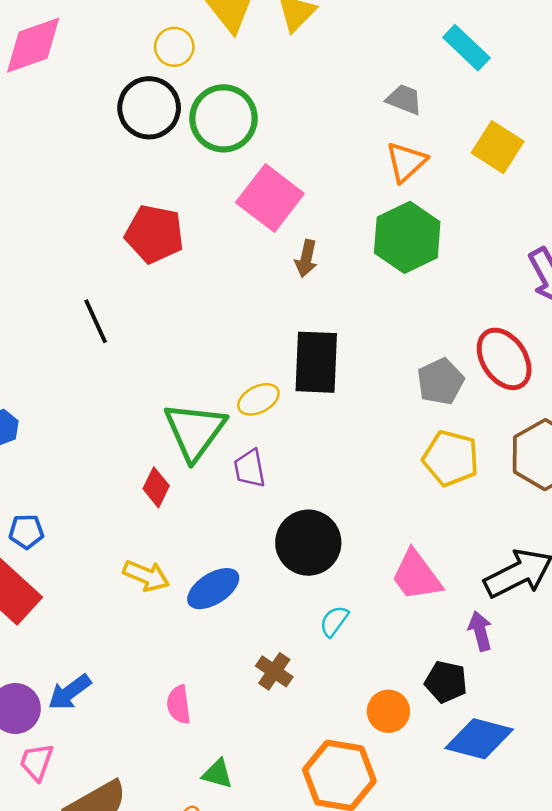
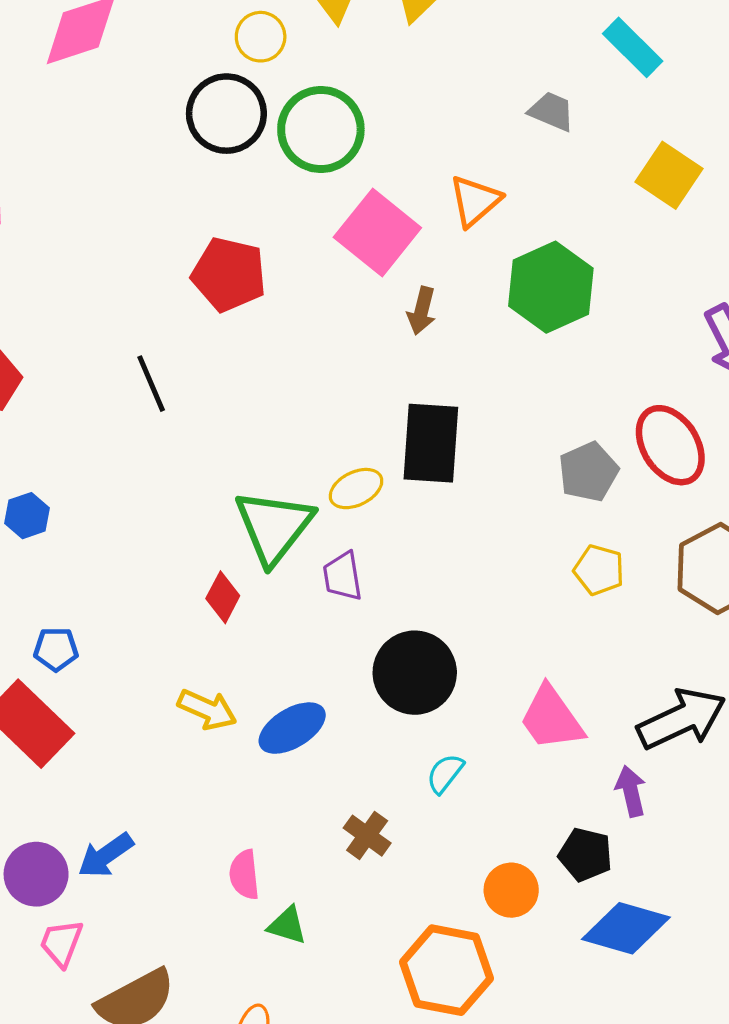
orange triangle: (406, 162) -> (475, 201), moved
yellow pentagon: (451, 458) -> (599, 570), size x0.7
green triangle: (217, 774) -> (287, 925), moved

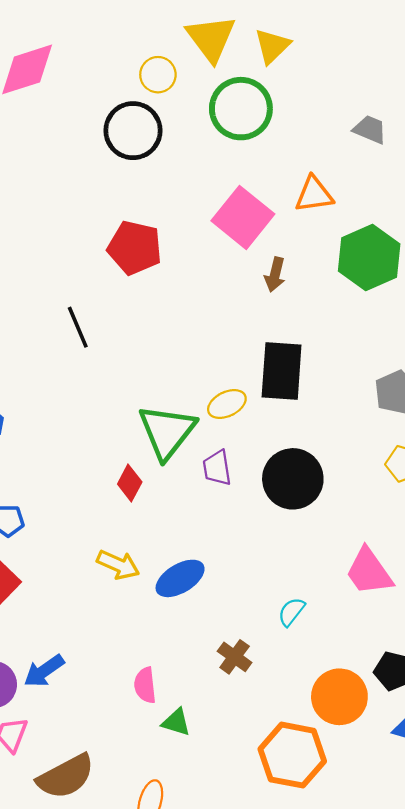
green circle: (321, 130) -> (241, 109), moved
orange triangle: (475, 201) -> (314, 195), turned 33
black circle: (415, 673) -> (293, 479), moved
orange circle: (511, 890) -> (339, 697), size x1.4

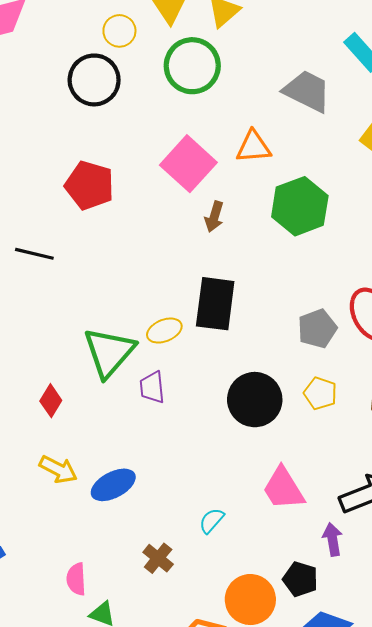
gray trapezoid: (370, 129) -> (307, 91), size x1.6
black line: (78, 327) -> (34, 254), turned -57
black circle: (293, 479) -> (255, 400), moved
red diamond: (130, 483) -> (51, 401), moved

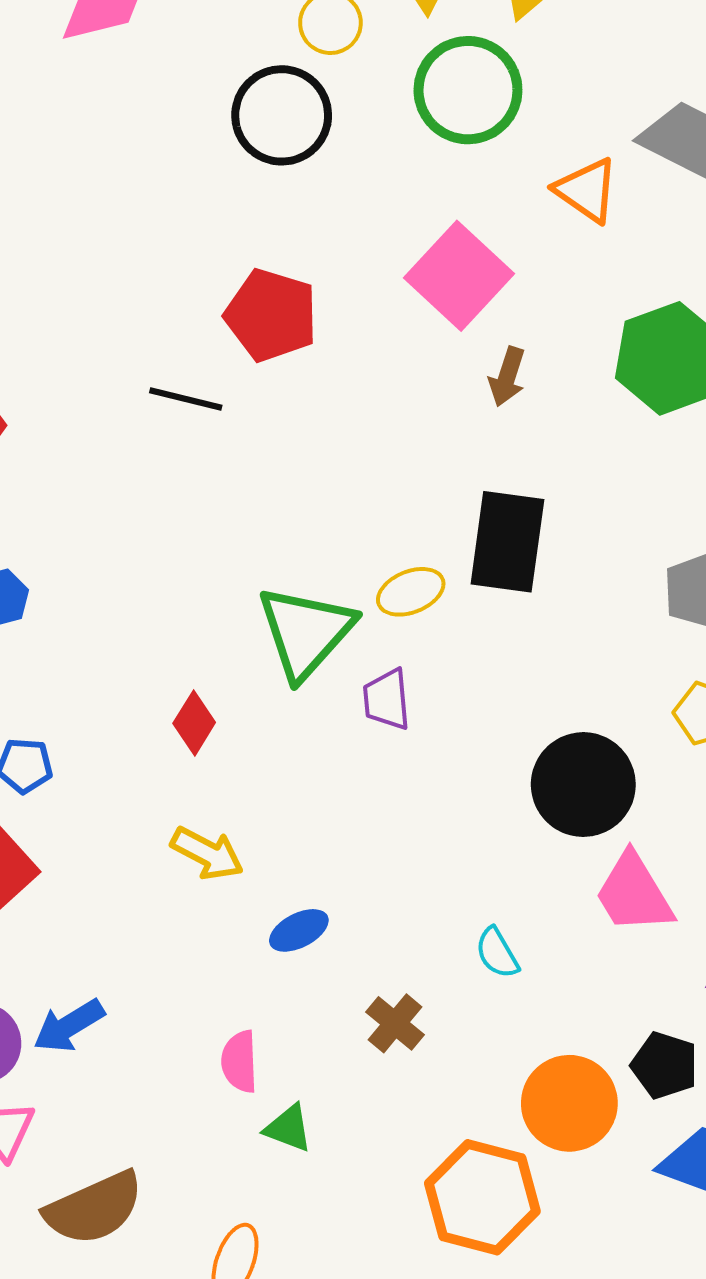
orange triangle: (253, 147) -> (587, 190), moved, turned 39
black line: (34, 254) -> (186, 399), moved
black circle: (255, 400) -> (583, 785), moved
blue ellipse: (113, 485) -> (299, 930), moved, size x0.7
cyan semicircle: (212, 521) -> (497, 953), turned -72

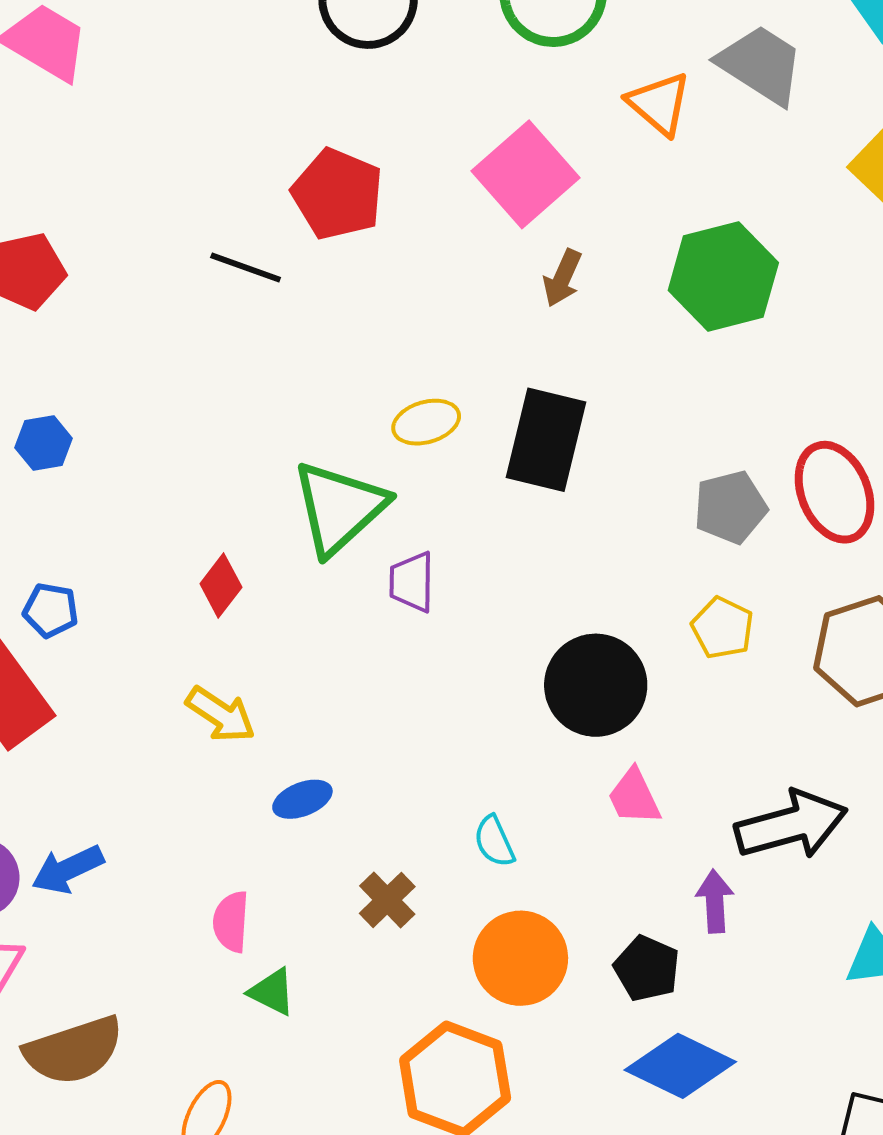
yellow ellipse: (411, 592) -> (426, 422), moved
pink trapezoid: (634, 893) -> (634, 797), size x0.7
orange circle: (569, 1103) -> (520, 958), moved

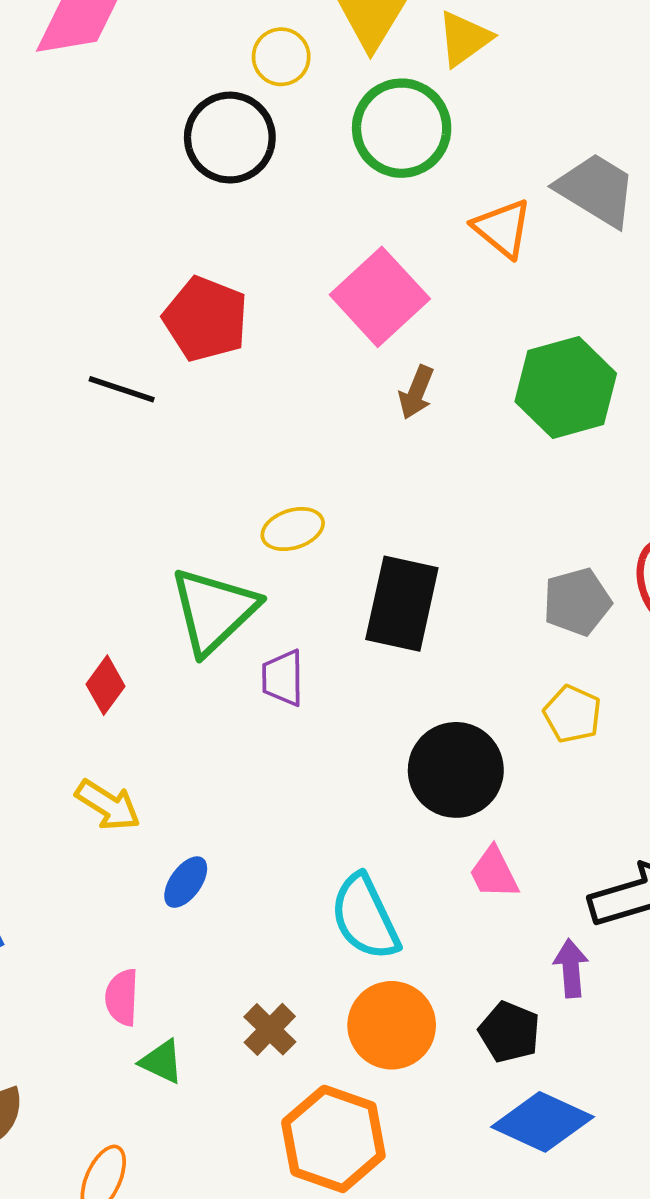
black rectangle: (546, 440) -> (402, 604), moved
blue ellipse: (302, 799) -> (186, 882), turned -32
cyan semicircle: (494, 841) -> (365, 917), size x1.8
brown cross: (387, 900) -> (270, 1029), moved

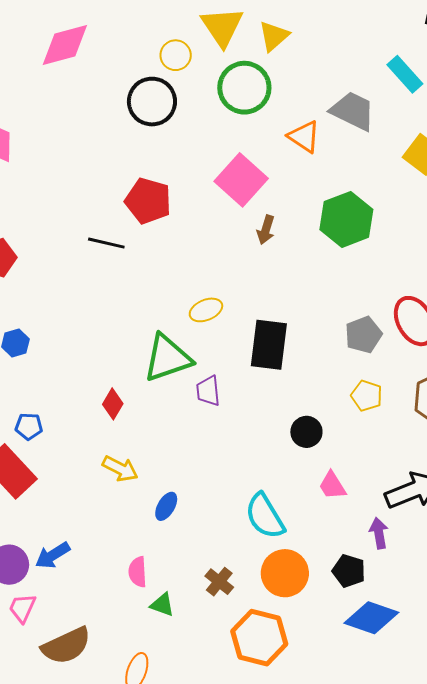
green triangle: (214, 610) -> (167, 358), turned 30
black circle: (456, 770) -> (306, 432), size x0.6

